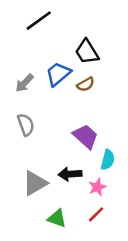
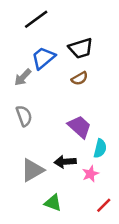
black trapezoid: (87, 52) -> (81, 48), turned -75
blue trapezoid: (58, 74) -> (43, 58), moved
red line: (96, 214) -> (104, 205), moved

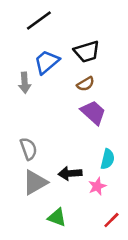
gray arrow: (23, 77) -> (25, 83), turned -48
gray semicircle: (24, 116) -> (28, 149), moved
purple trapezoid: (80, 127) -> (93, 112), moved

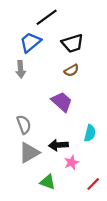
black line: (39, 20) -> (47, 17), moved
blue trapezoid: (47, 62) -> (30, 42), moved
purple trapezoid: (93, 112) -> (62, 102), moved
pink star: (97, 186) -> (71, 162), moved

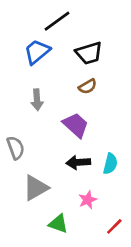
gray arrow: (21, 69) -> (37, 100), moved
gray semicircle: (24, 125) -> (16, 148), moved
black arrow: (58, 145) -> (78, 162), moved

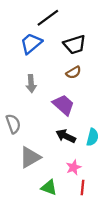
black arrow: (78, 162) -> (66, 136), turned 30
red line: (114, 226) -> (82, 187), moved, turned -40

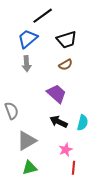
gray arrow: (31, 84) -> (27, 64), moved
green triangle: (49, 187) -> (30, 168), moved, turned -35

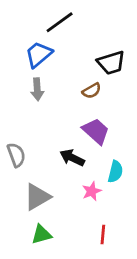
black trapezoid: (67, 40) -> (111, 63), moved
purple trapezoid: (57, 94) -> (96, 131), moved
black arrow: (59, 122) -> (72, 158), moved
pink star: (66, 150) -> (92, 191), moved

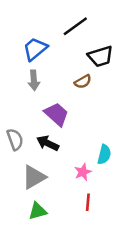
black line: (60, 22) -> (75, 26), moved
purple trapezoid: (96, 131) -> (56, 114), moved
black arrow: (72, 158) -> (48, 143), moved
red line: (103, 234) -> (88, 202), moved

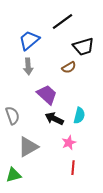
black arrow: (48, 143) -> (54, 119), moved
cyan semicircle: (104, 154) -> (79, 115), moved
green triangle: (38, 211) -> (14, 175), moved

